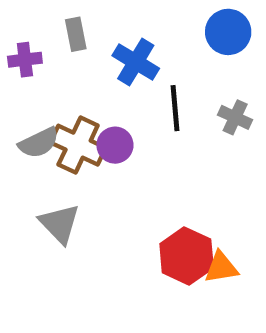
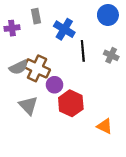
purple circle: (115, 145) -> (54, 85), moved
red hexagon: (187, 256) -> (71, 103), moved
orange triangle: (221, 267) -> (105, 126), turned 35

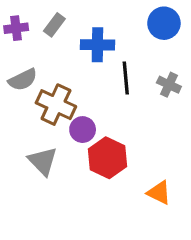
gray rectangle: (36, 16) -> (54, 25), turned 48
purple cross: (12, 28) -> (16, 28), moved
blue cross: (64, 29) -> (97, 45), turned -30
gray semicircle: (19, 67) -> (23, 80), moved

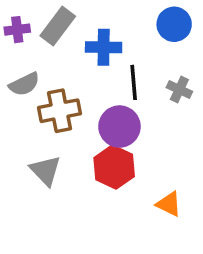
gray rectangle: (54, 25) -> (58, 26), size x1.5
brown cross: (56, 105) -> (60, 111), turned -36
purple circle: (83, 130) -> (119, 127), moved, size x1.5

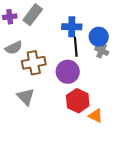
blue circle: (174, 24) -> (99, 37), moved
blue cross: (104, 47) -> (72, 27), moved
red hexagon: (114, 167) -> (78, 101), moved

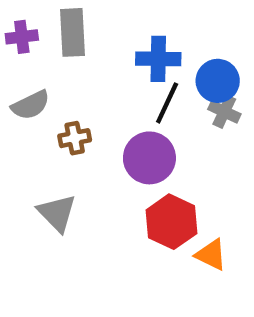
gray rectangle: (33, 15) -> (72, 32), turned -40
black line: (76, 47) -> (167, 103), turned 30
brown cross: (34, 63) -> (75, 138), size x0.6

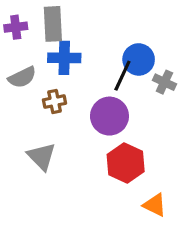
blue cross: (158, 59) -> (64, 58), moved
blue circle: (218, 81) -> (139, 59), moved
orange triangle: (211, 255) -> (155, 205), moved

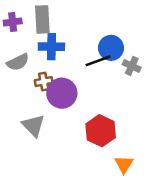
black line: (122, 76) -> (98, 61), turned 45
purple circle: (109, 116) -> (62, 93), moved
orange triangle: (155, 205) -> (124, 164), turned 36

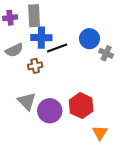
black line: (98, 61) -> (57, 48), moved
purple circle: (62, 93) -> (50, 111), moved

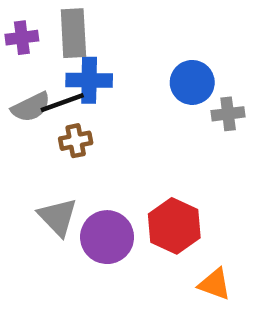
black line: (57, 48) -> (62, 103), moved
gray cross: (106, 53) -> (228, 114), turned -32
orange triangle: (100, 133) -> (215, 284), turned -42

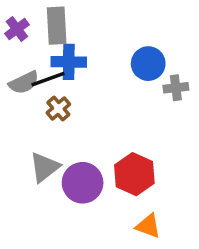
purple cross: (22, 38) -> (17, 29), turned -30
brown cross: (76, 141) -> (58, 108), turned -30
gray triangle: (58, 217) -> (45, 167), turned 36
orange triangle: (215, 284) -> (148, 226), moved

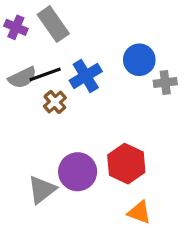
gray rectangle: (57, 26) -> (53, 24), turned -32
purple cross: (17, 29) -> (16, 27), turned -30
blue cross: (69, 62) -> (86, 76), moved, turned -32
gray triangle: (45, 167) -> (42, 190), moved

